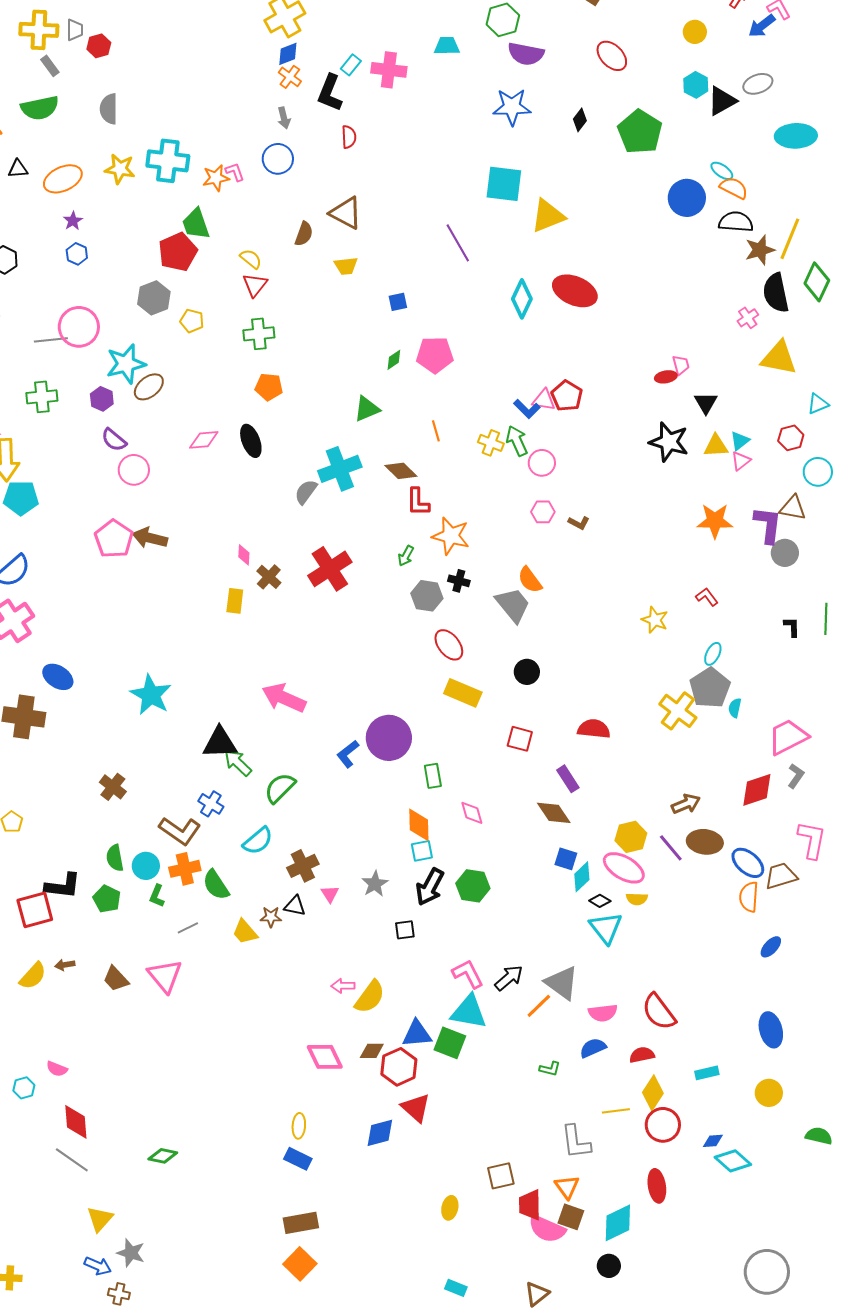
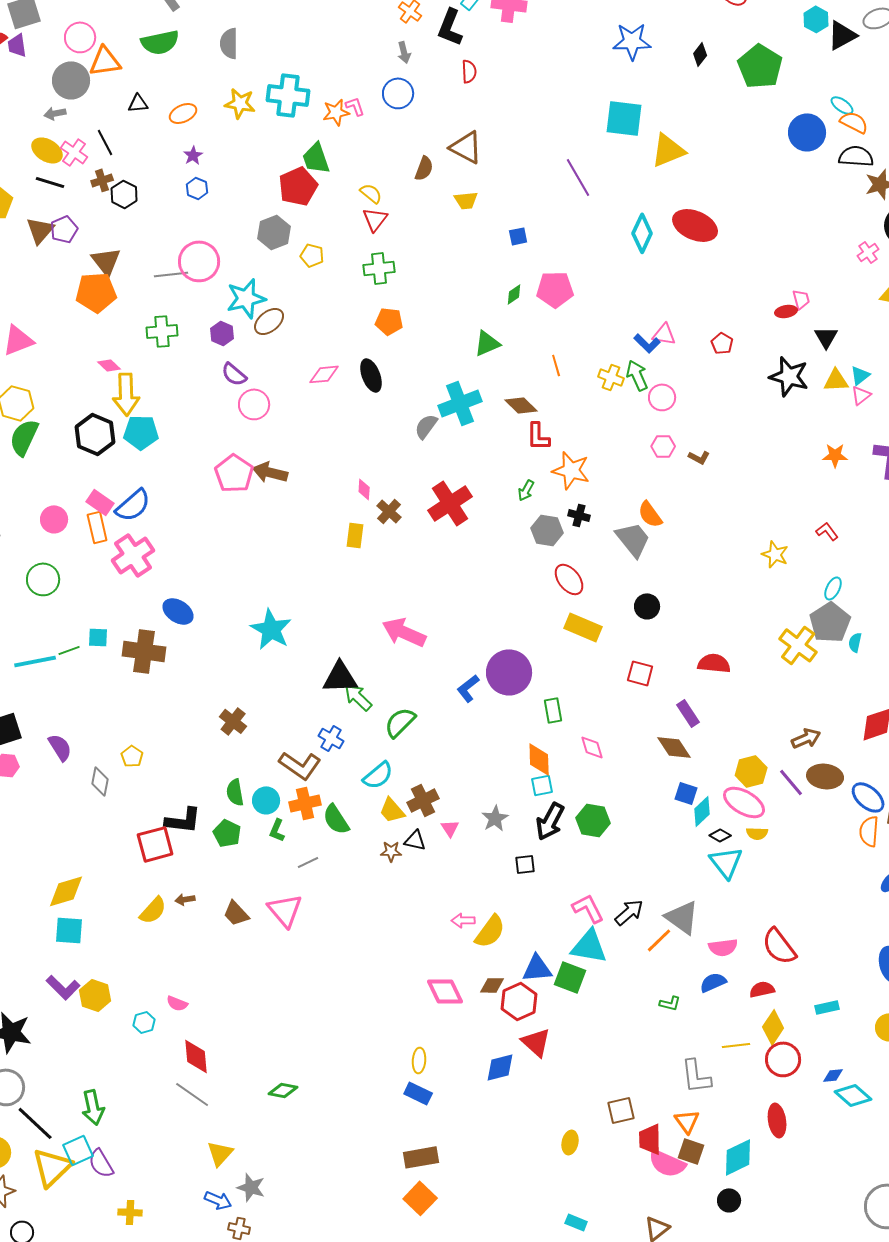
orange ellipse: (63, 179) -> (183, 113), size x0.7
red pentagon: (567, 396) -> (722, 343), moved, size x0.7
orange star: (715, 521) -> (835, 455), size x0.7
yellow trapezoid: (245, 932) -> (392, 810), moved

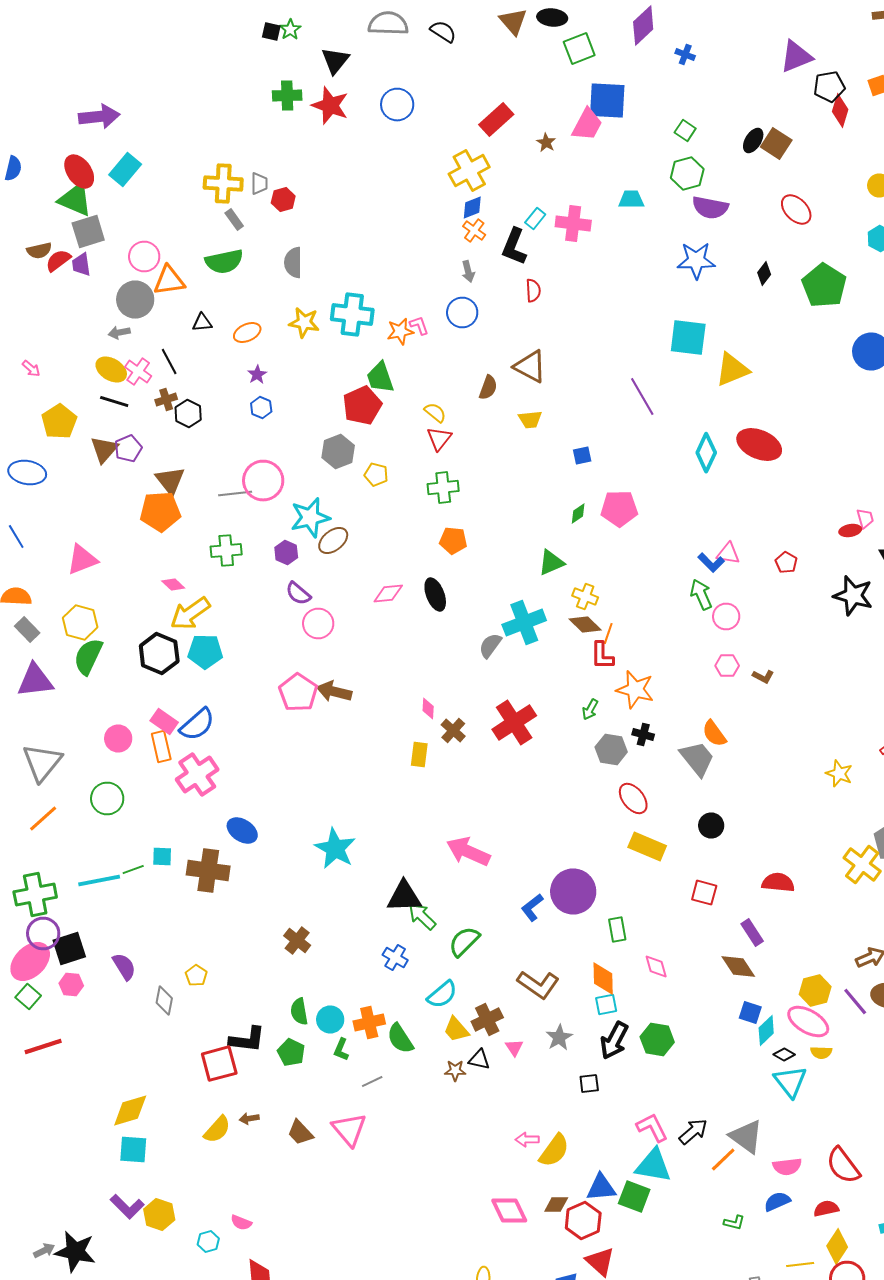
orange line: (556, 365) -> (608, 634), moved, turned 35
yellow cross: (611, 377) -> (585, 596), moved
yellow arrow: (126, 394) -> (190, 614), turned 57
brown L-shape: (300, 765) -> (538, 984), moved

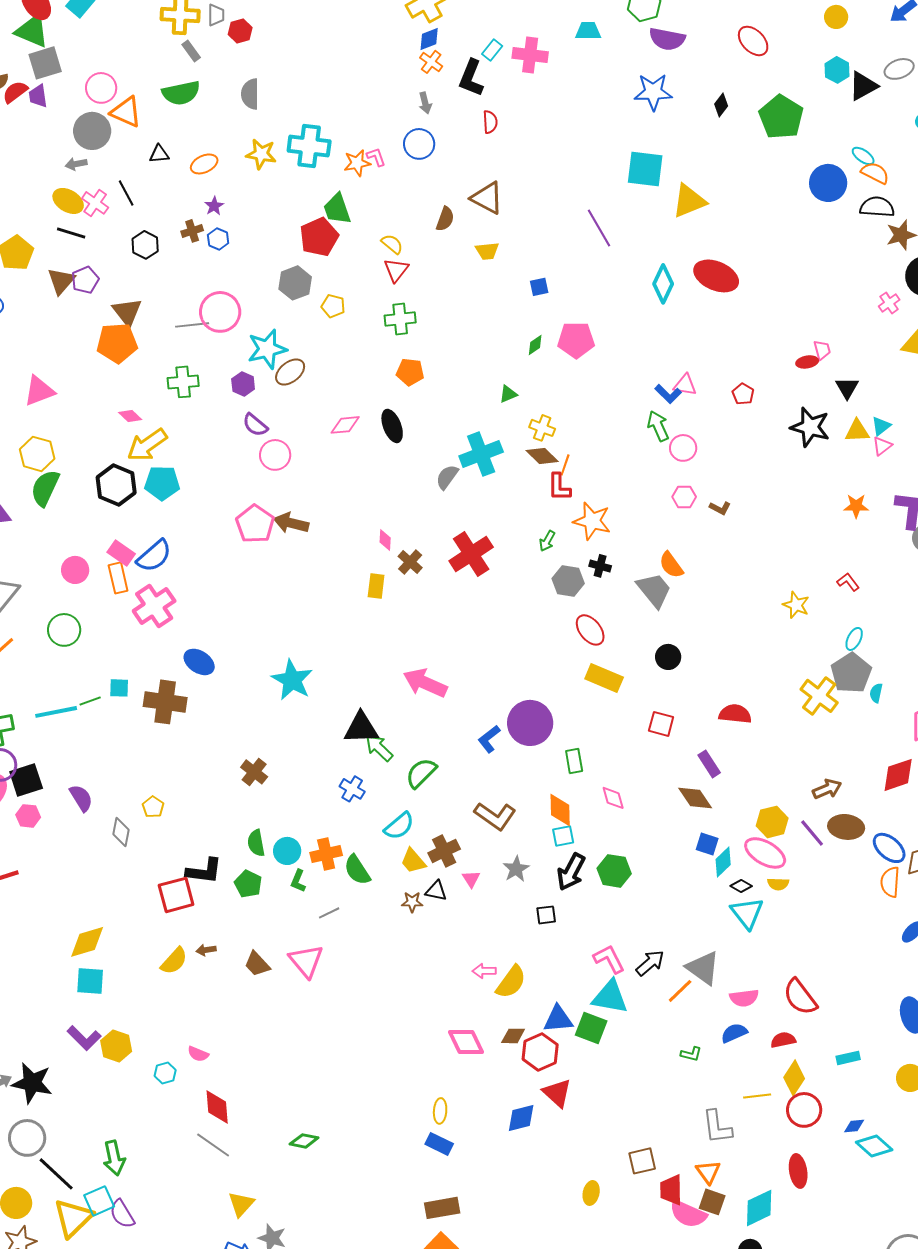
orange triangle: (169, 280) -> (126, 112), turned 32
brown cross: (166, 400) -> (192, 231), moved
green triangle: (551, 562) -> (508, 394), size x0.7

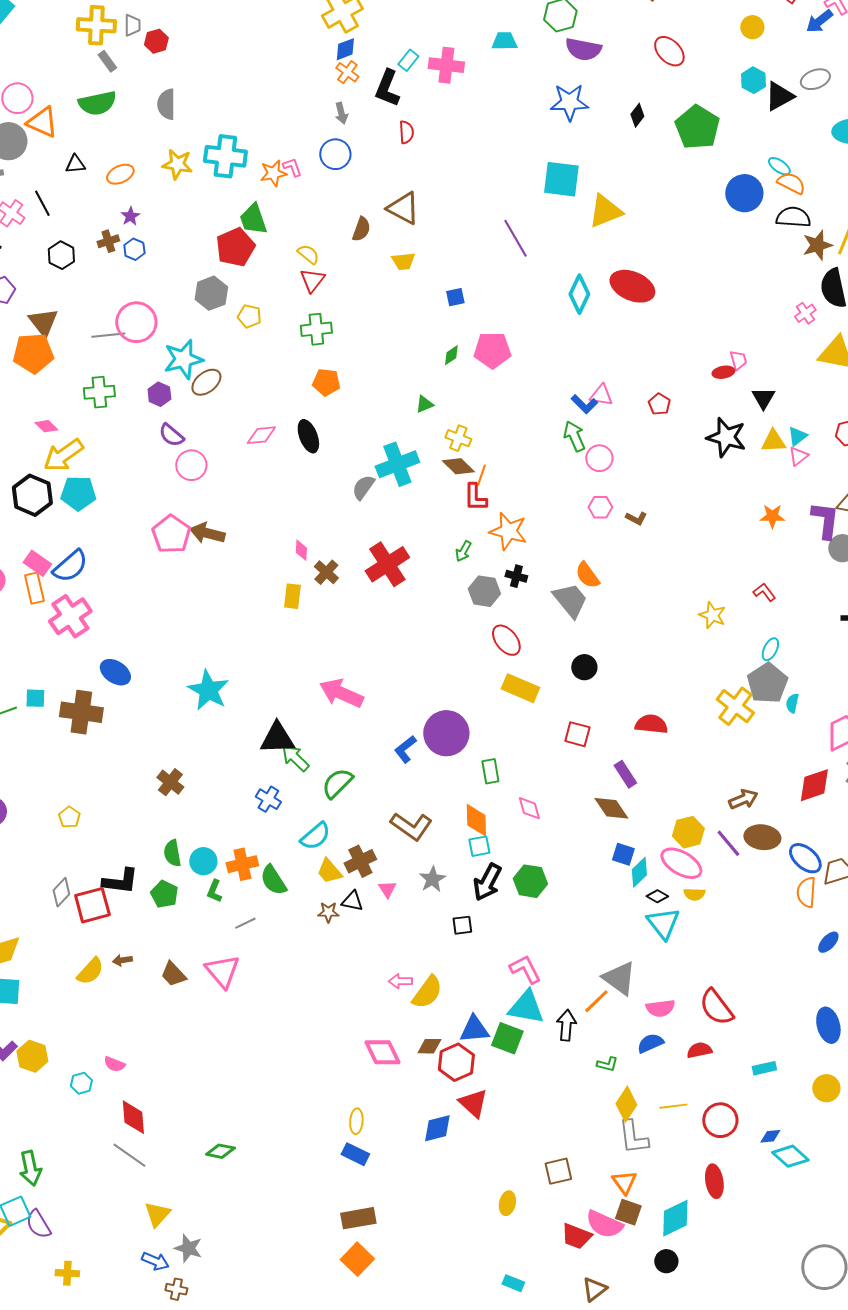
gray diamond: (121, 832) -> (61, 892), moved, turned 32
black arrow: (650, 963) -> (566, 1025), moved, turned -44
yellow diamond: (794, 1078) -> (626, 1104), moved
red trapezoid: (671, 1190) -> (576, 1236), moved, turned -68

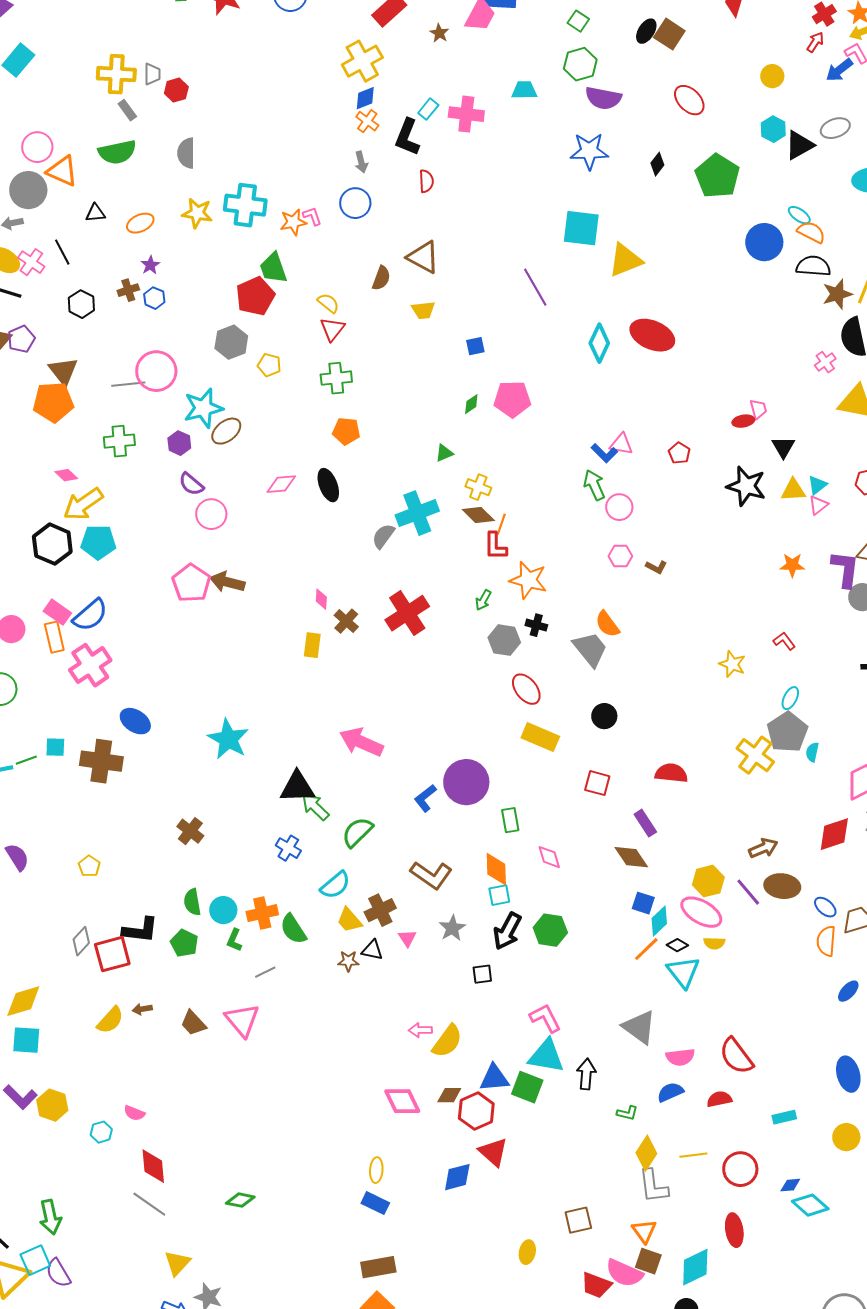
blue ellipse: (805, 858) -> (825, 907), size x0.7
orange line: (596, 1001) -> (646, 949), moved

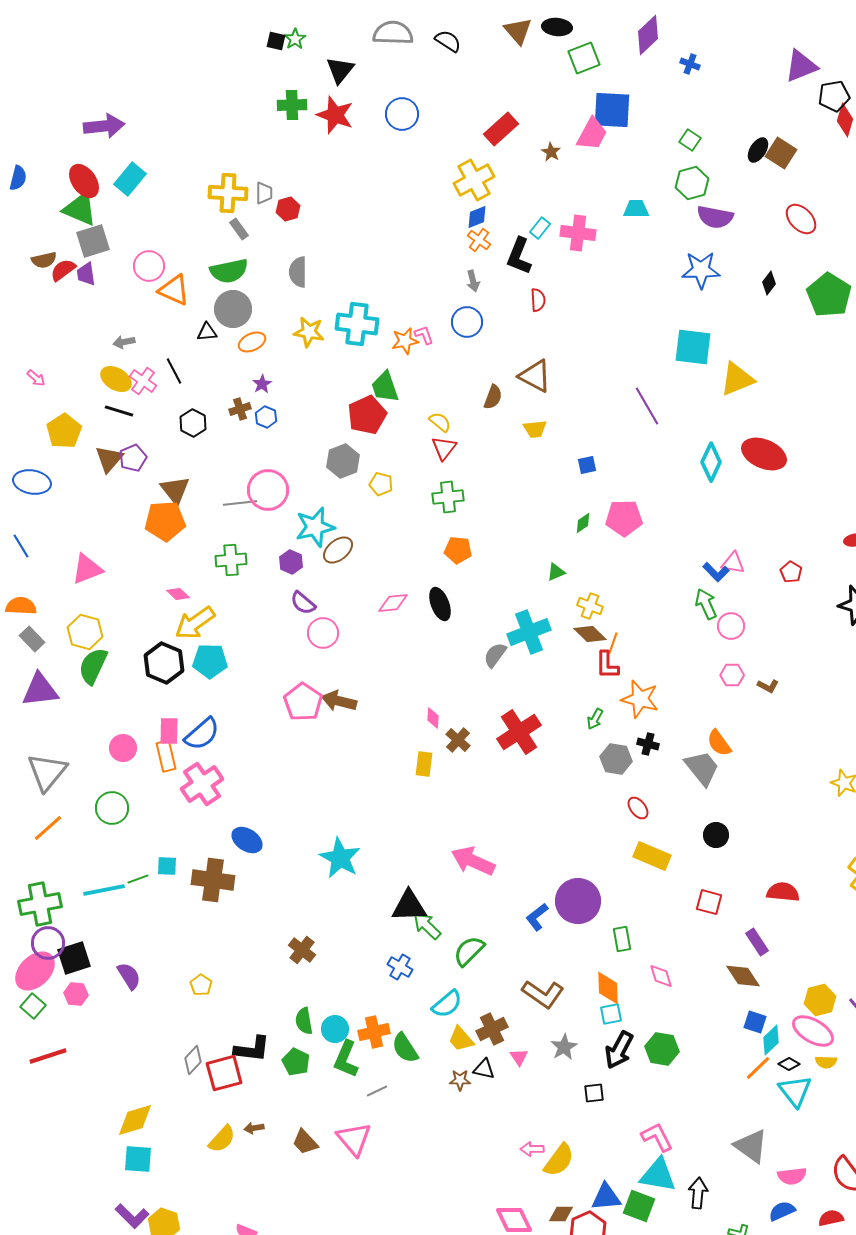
gray circle: (28, 190) -> (233, 309), moved
pink rectangle: (57, 612) -> (169, 731), turned 56
red ellipse: (526, 689) -> (638, 808), size x0.7
green L-shape: (234, 940) -> (346, 1059), size x1.6

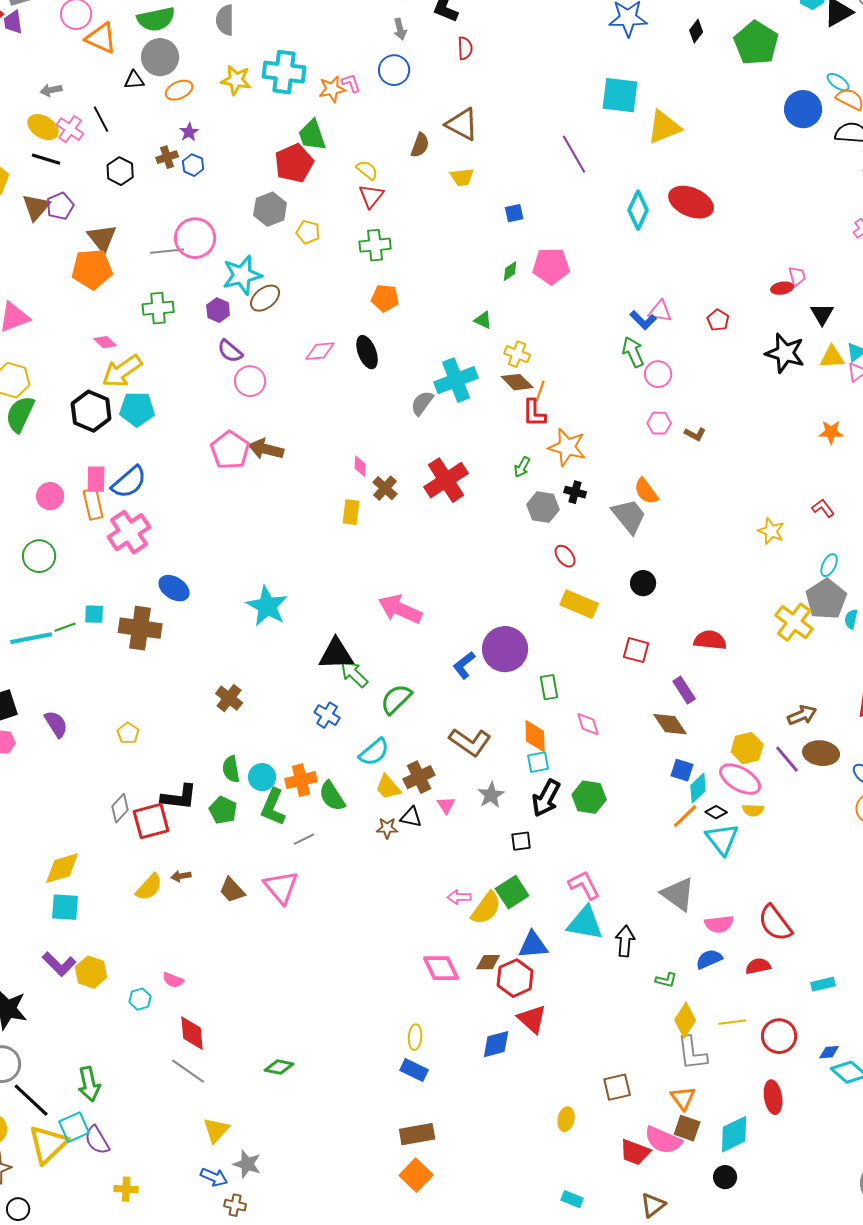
green triangle: (556, 572) -> (483, 320), turned 48
green square: (639, 1206) -> (512, 892), moved, turned 36

